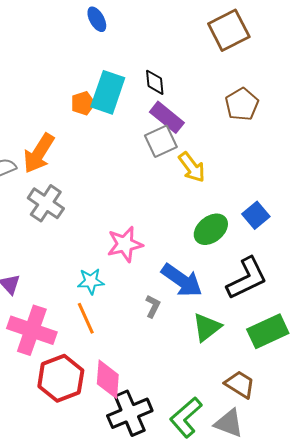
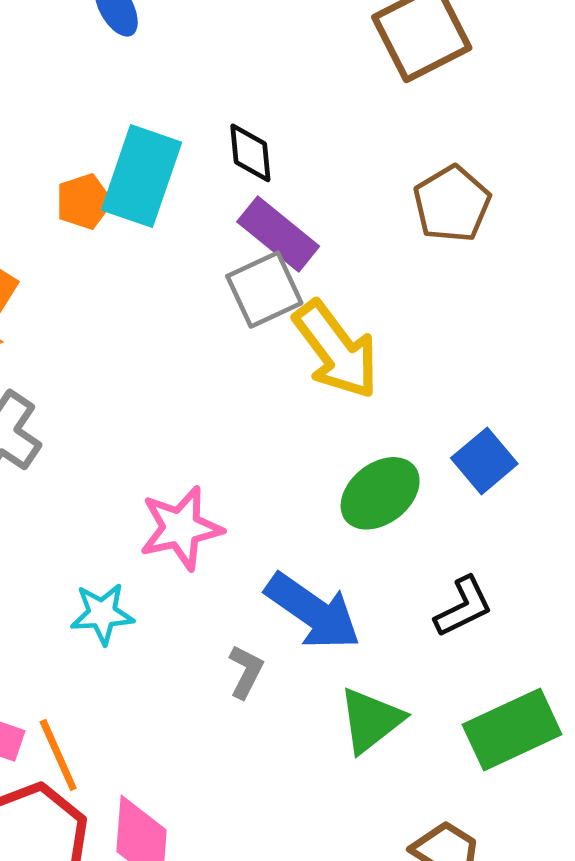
yellow arrow: (192, 167) -> (336, 350), size x1.4
black L-shape: (247, 278) -> (463, 607), size x0.6
orange line: (86, 318) -> (58, 755), moved

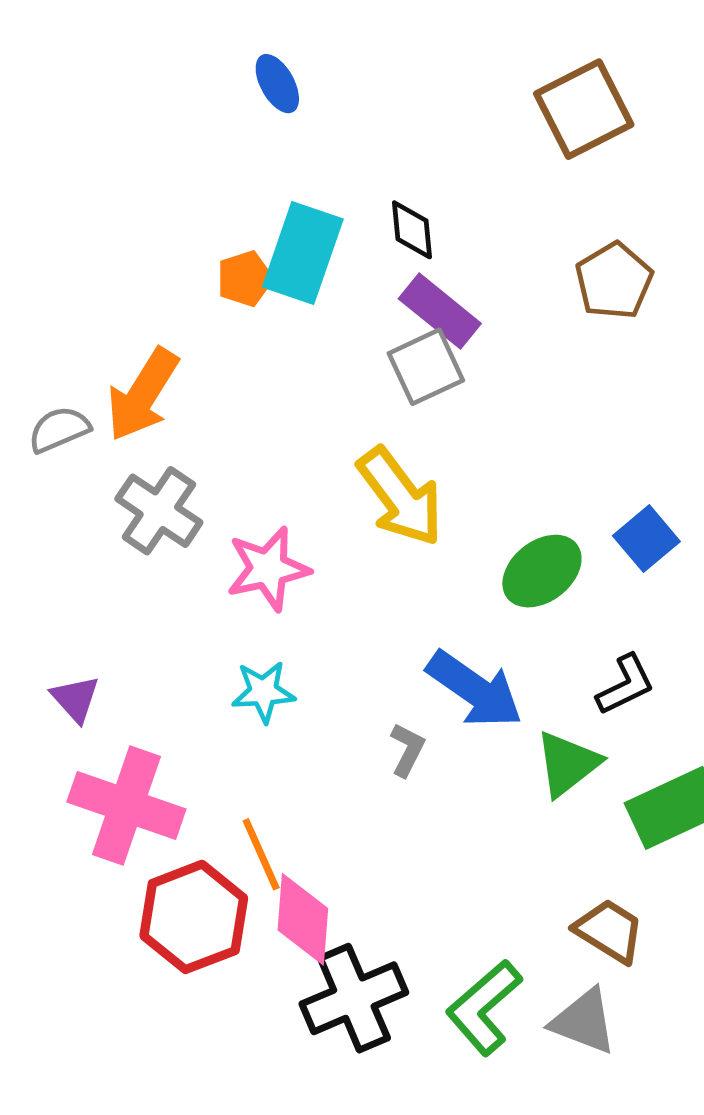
yellow arrow: (336, 350) -> (400, 497), moved
pink star: (181, 528) -> (268, 569), moved
green triangle: (371, 720) -> (567, 764), moved
orange line: (58, 755) -> (261, 854), moved

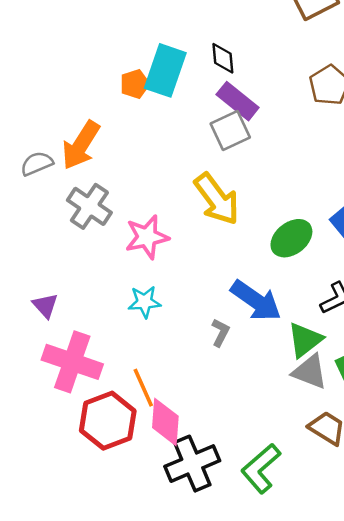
gray triangle: (584, 1021) -> (310, 372), moved

